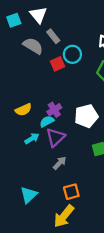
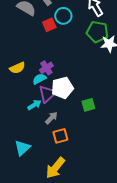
white pentagon: (86, 116) -> (62, 88), moved
cyan arrow: (32, 138) -> (34, 105), moved
orange square: (71, 192) -> (60, 136), moved

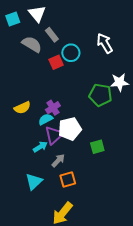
green pentagon: (97, 32) -> (100, 95), moved
cyan triangle: (22, 148) -> (34, 182), moved

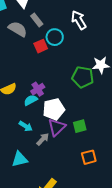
white arrow: (105, 43) -> (79, 20), moved
purple triangle: (54, 135) -> (57, 127), moved
cyan arrow: (40, 147) -> (26, 126), turned 64
orange square: (68, 179) -> (89, 157), moved
cyan triangle: (34, 182) -> (20, 159), turned 30

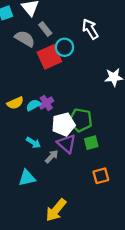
red square: (41, 46) -> (49, 57), size x1.6
green pentagon: (83, 77) -> (81, 120), moved
cyan semicircle: (31, 100) -> (33, 105), moved
purple triangle: (57, 127) -> (67, 144), turned -36

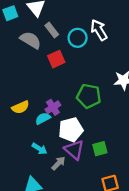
cyan circle: (64, 47) -> (78, 38), moved
red square: (49, 57) -> (56, 59), size x0.7
cyan semicircle: (33, 105) -> (43, 118), moved
green pentagon: (81, 120) -> (89, 96), moved

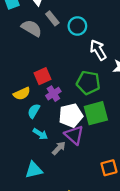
white arrow: (99, 30) -> (98, 50), moved
red square: (56, 59) -> (42, 76), moved
cyan semicircle: (43, 118) -> (34, 111), moved, turned -32
green square: (100, 149) -> (96, 113), moved, size x1.6

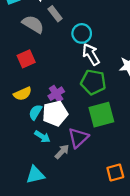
cyan circle: (77, 26) -> (82, 33), moved
white arrow: (98, 50) -> (91, 54), moved
red square: (42, 76) -> (26, 59), moved
white pentagon: (71, 115) -> (55, 113), moved
purple triangle: (74, 135) -> (78, 138), turned 36

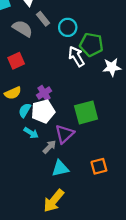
cyan circle: (82, 33) -> (68, 27), moved
green pentagon: (93, 82) -> (91, 45), moved
cyan triangle: (35, 175) -> (60, 168), moved

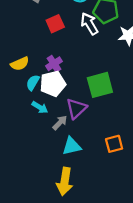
red square: (16, 61) -> (55, 24), moved
yellow arrow: (54, 201) -> (65, 182), turned -30

